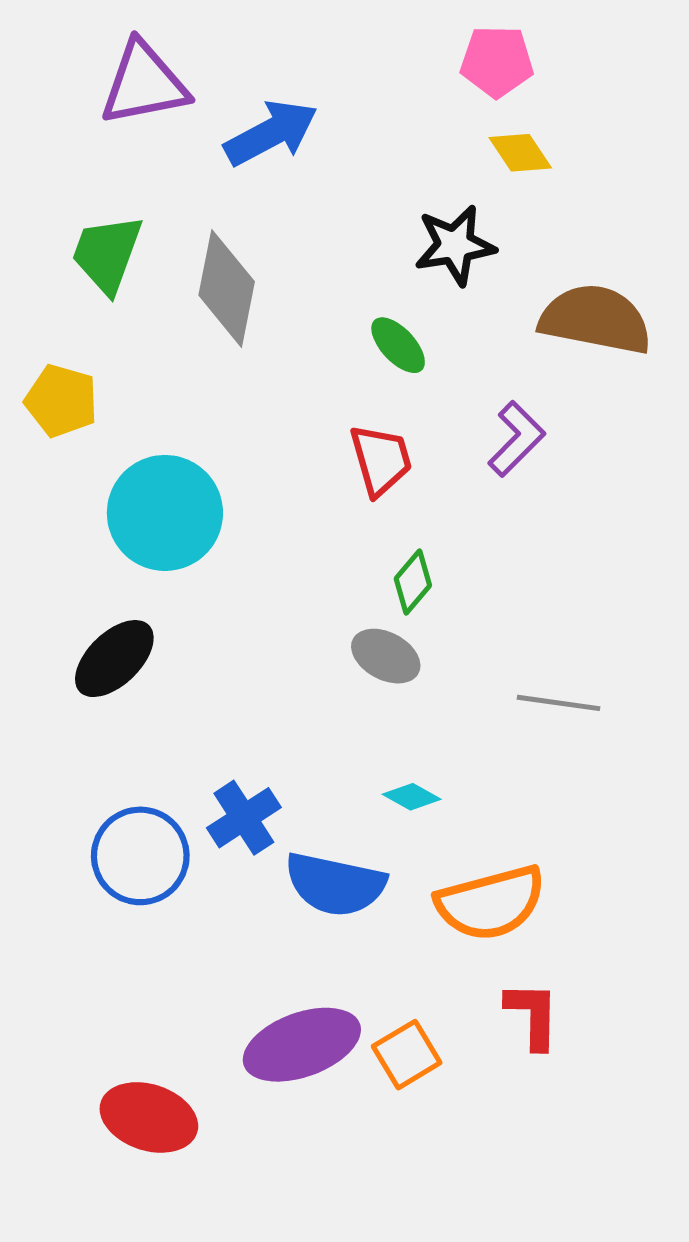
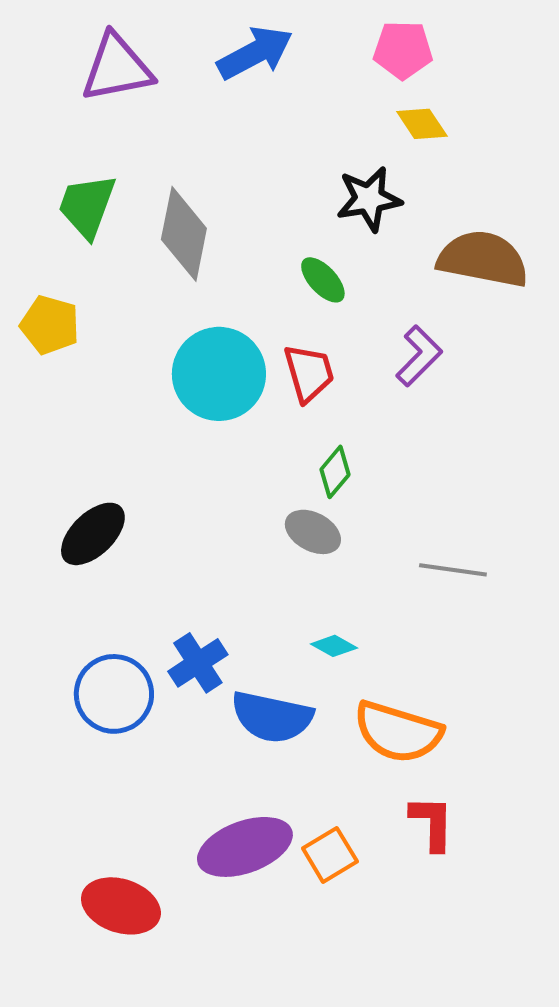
blue arrow: (271, 133) -> (255, 53), moved
cyan circle: (165, 513) -> (219, 374), moved
orange semicircle: (491, 903) -> (398, 732), turned 32

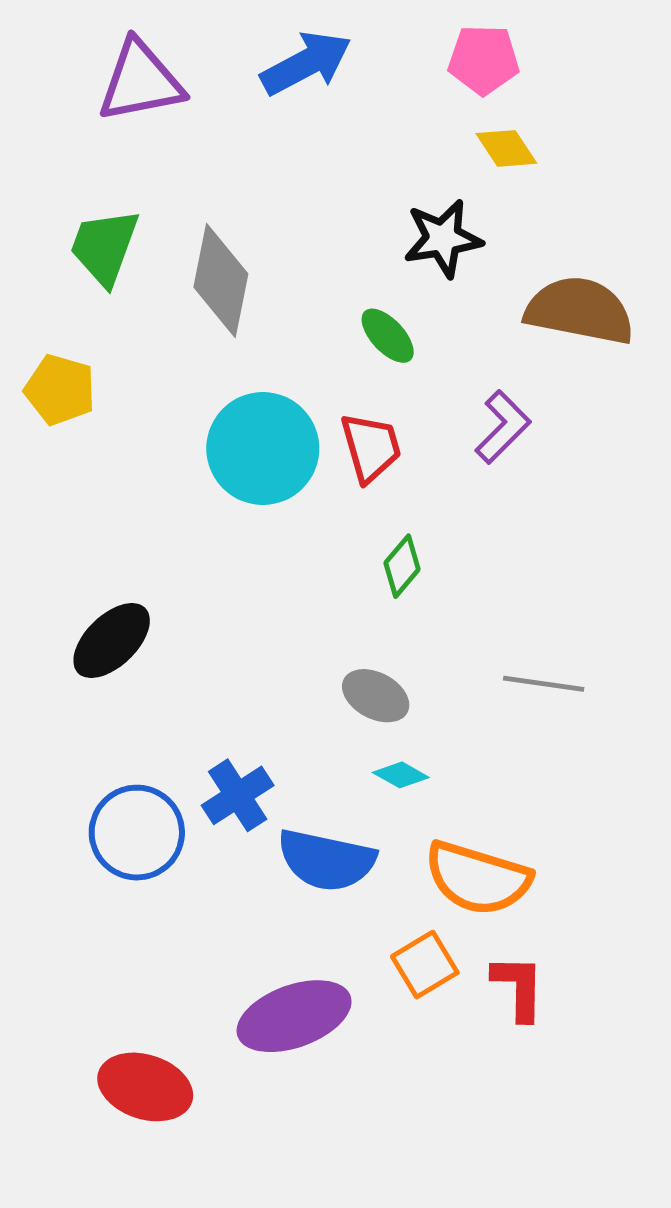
gray ellipse: (313, 532) -> (376, 696), moved
orange square: (330, 855) -> (425, 965), moved

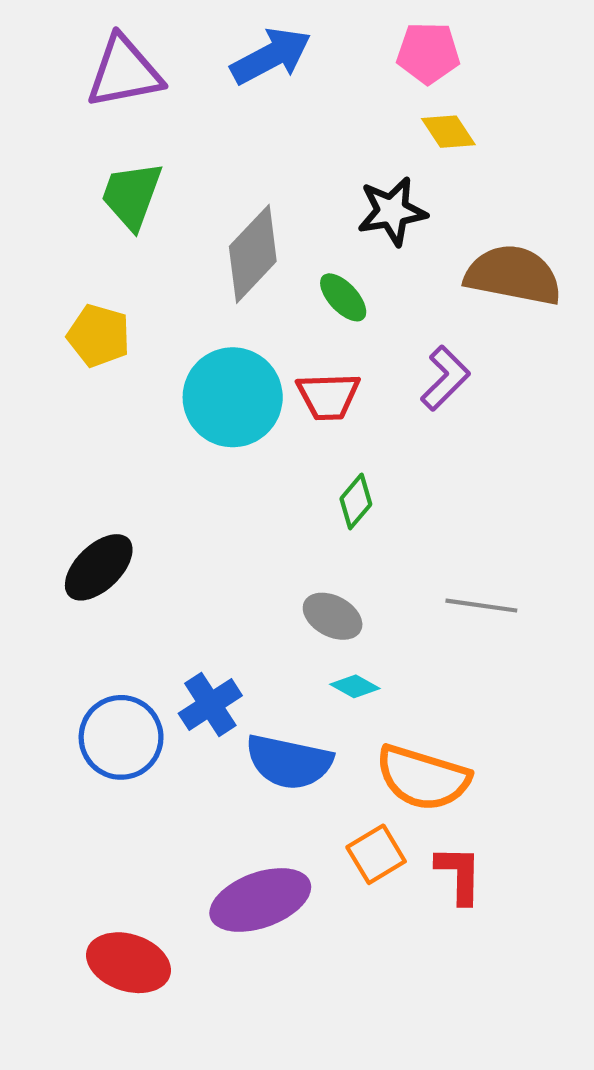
green trapezoid: (104, 247) -> (132, 195), moved
gray diamond: (221, 280) -> (253, 254), moved, turned 32
yellow pentagon: (60, 390) -> (99, 336), moved
red trapezoid: (371, 447) -> (328, 396), turned 104

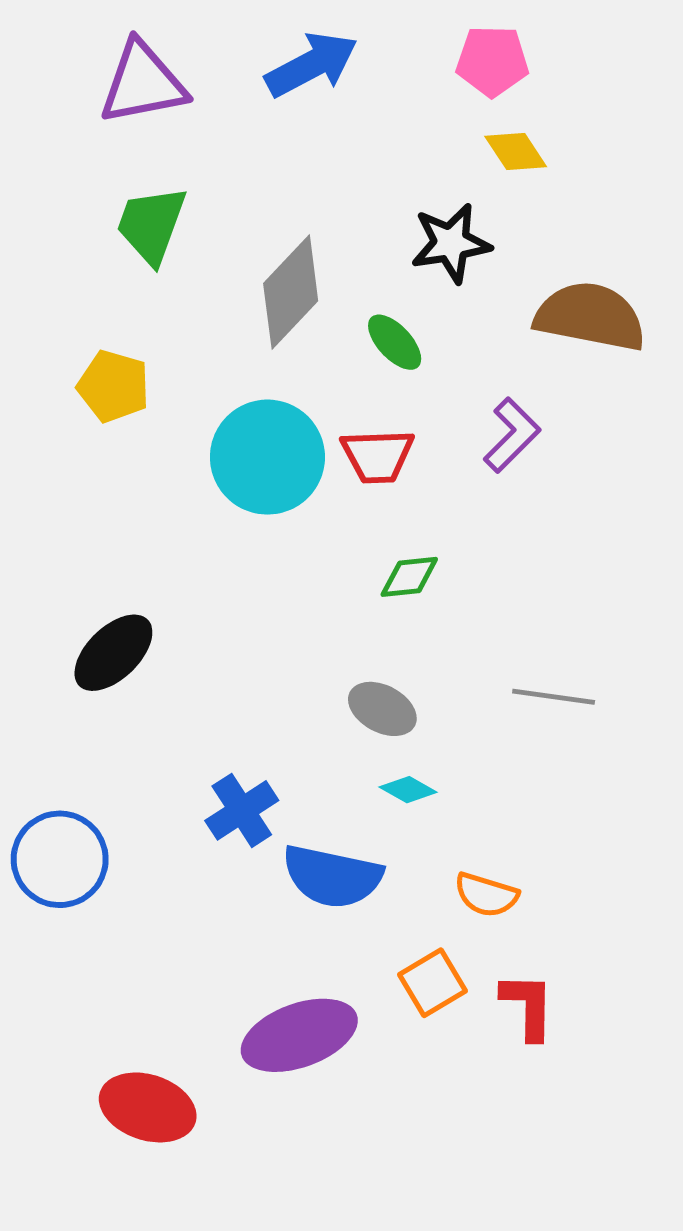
green diamond: (356, 501) -> (409, 577), turned 44
blue circle: (121, 737) -> (60, 859), moved
orange semicircle: (423, 778) -> (486, 895), size x0.6

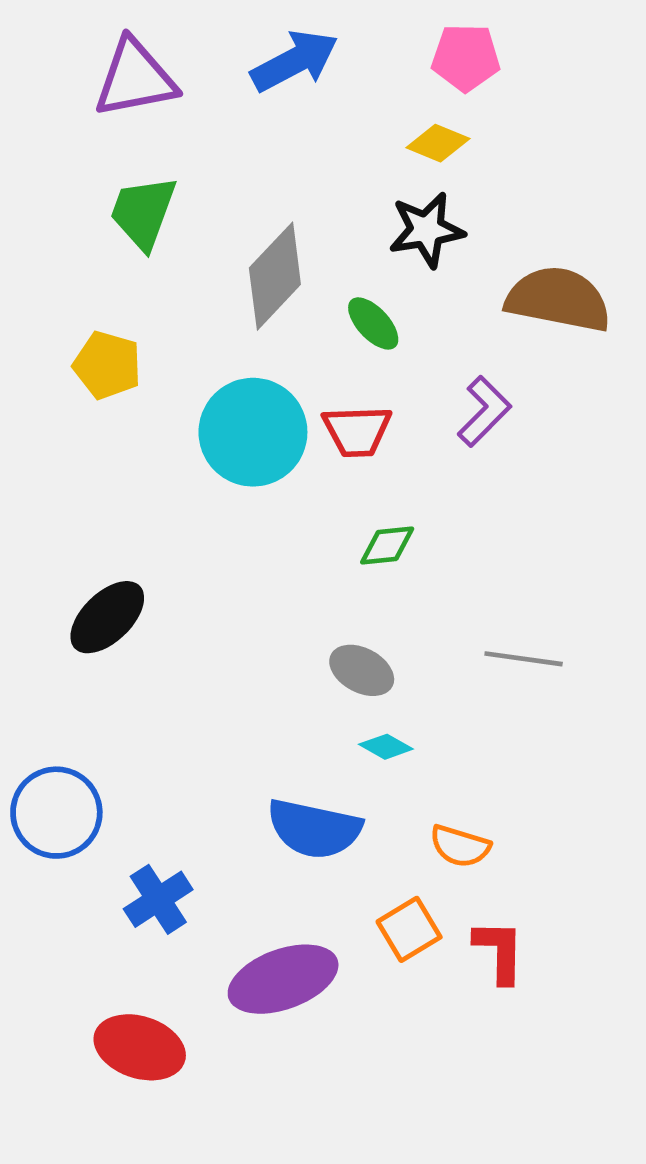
yellow diamond: (516, 151) -> (438, 143), moved, turned -34
blue cross: (242, 810) -> (158, 899), moved

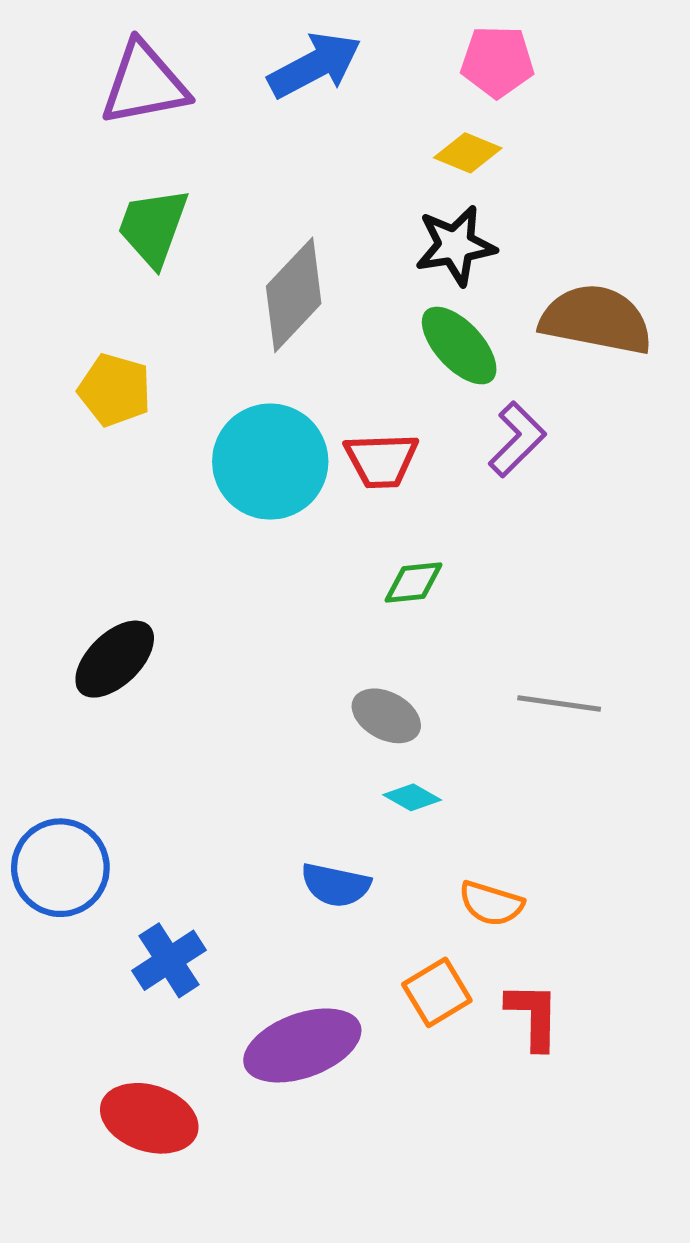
green ellipse: (373, 323) -> (459, 346), moved, size x1.4
blue semicircle: (314, 829) -> (336, 885), size x0.7

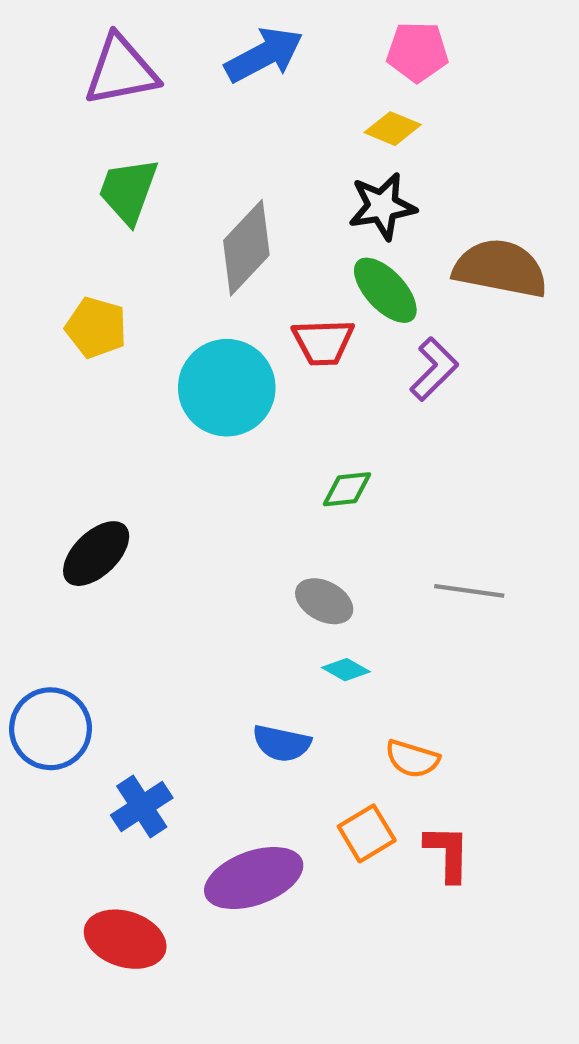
red trapezoid: (381, 460) -> (323, 342), moved

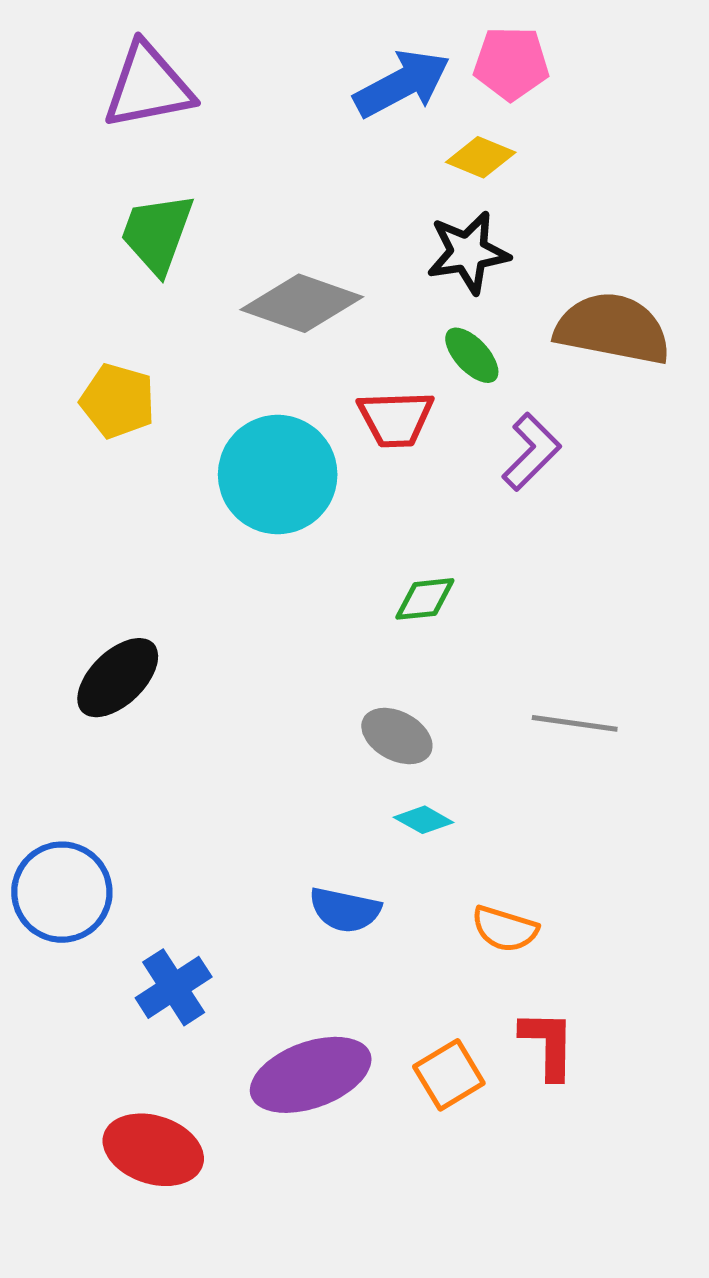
blue arrow: (264, 55) -> (402, 84), moved
gray diamond: (246, 248) -> (302, 303), turned 66
green ellipse: (385, 290) -> (472, 355), size x0.7
orange square: (367, 833) -> (449, 1075), moved

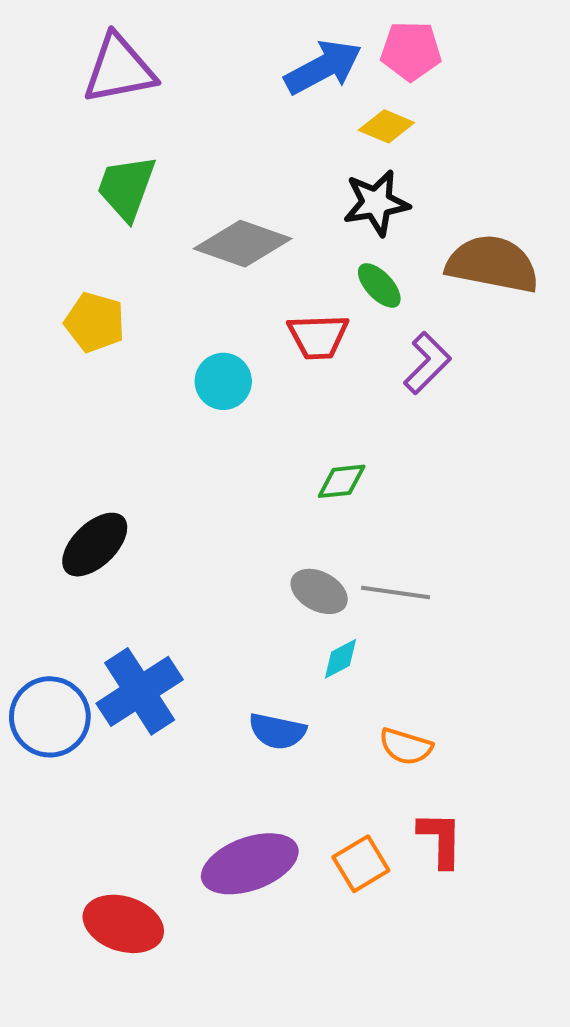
cyan circle: (278, 475) -> (223, 381), size x0.6
gray line: (575, 723) -> (396, 592), moved
cyan diamond: (424, 820) -> (341, 659), turned -57
blue cross: (174, 987) -> (140, 691), moved, size x1.4

